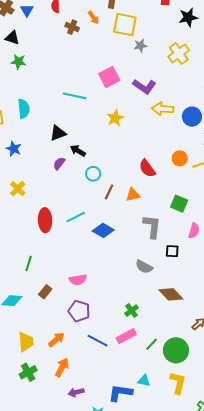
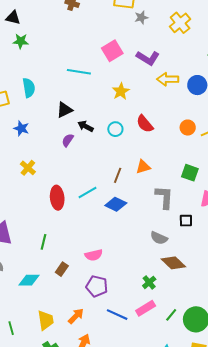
red semicircle: (147, 168) -> (145, 124), moved
cyan circle: (93, 174) -> (115, 129), moved
brown line: (109, 192) -> (118, 175), moved
brown diamond: (171, 294) -> (173, 263), moved

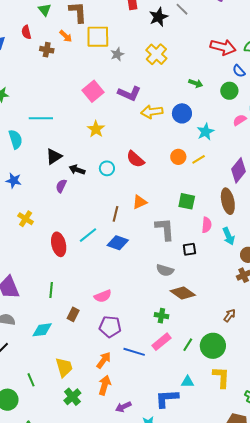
cyan line: (79, 72) -> (41, 118), moved
yellow star: (121, 91) -> (96, 129), moved
green cross: (149, 282) -> (161, 316), turned -32
orange arrow: (76, 316) -> (104, 360), moved

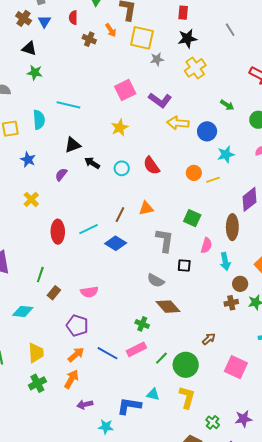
black star: (159, 17) -> (187, 39), moved
purple semicircle: (61, 186) -> (61, 175), moved
brown rectangle: (73, 314) -> (54, 293), moved
purple pentagon: (110, 327) -> (77, 326), moved

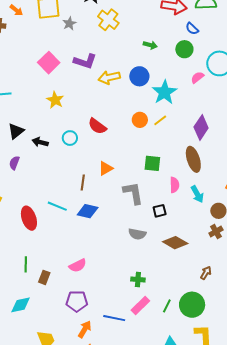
cyan star: (226, 154) -> (164, 92), size x1.4
cyan line: (88, 229) -> (57, 206), turned 66
brown diamond: (168, 307) -> (175, 243), moved

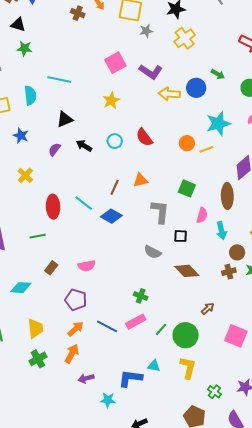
blue circle: (139, 76) -> (196, 88), moved
black arrow: (40, 142) -> (84, 146), moved
green line: (26, 264) -> (38, 236), moved, turned 63

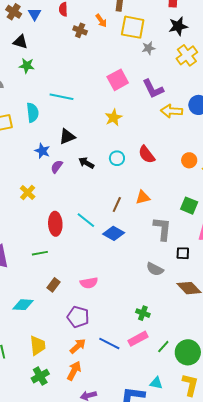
purple L-shape: (151, 72) -> (153, 89), turned 30
blue star: (21, 136) -> (42, 151), moved

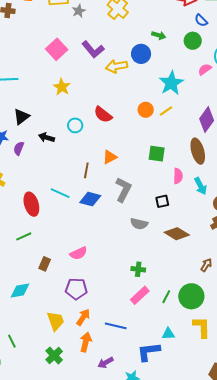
gray L-shape: (162, 229) -> (123, 190), moved, turned 35
blue line: (109, 344) -> (116, 326), moved
yellow trapezoid: (38, 346) -> (55, 321), moved

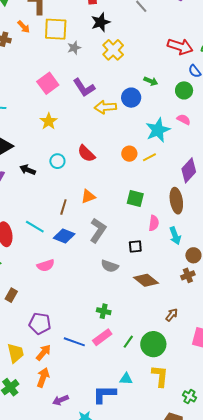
pink semicircle: (205, 69) -> (184, 119), moved, turned 56
pink semicircle: (78, 253) -> (46, 265), moved
blue line: (116, 326) -> (74, 342), moved

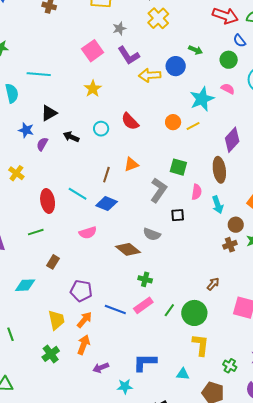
gray star: (74, 48) -> (119, 28), moved
gray L-shape: (98, 230) -> (159, 190), moved
brown diamond: (146, 280) -> (128, 249), moved
cyan triangle: (126, 379) -> (183, 374), moved

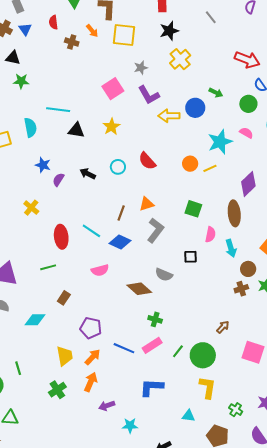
black triangle: (49, 113) -> (76, 130), moved, turned 36
gray L-shape: (159, 190) -> (156, 230), moved
blue L-shape: (145, 362) -> (151, 387), moved

